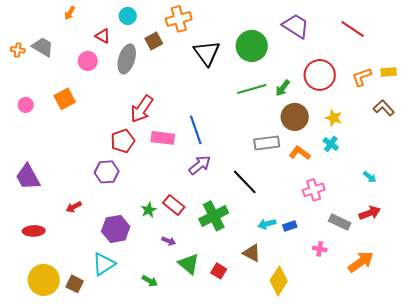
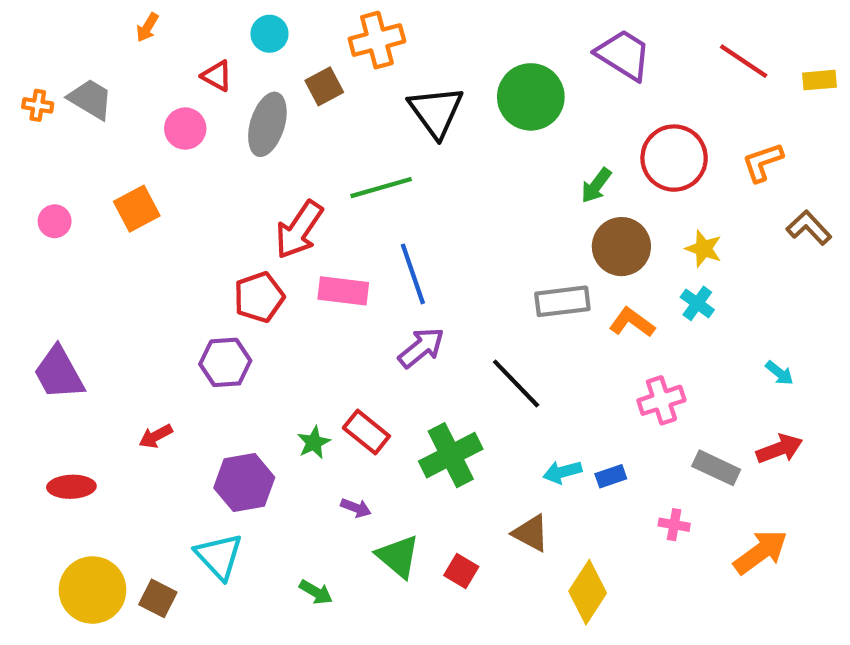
yellow rectangle: (389, 72) -> (819, 80), moved
green line: (252, 89) -> (381, 188), moved
cyan triangle: (104, 264) -> (219, 556), turned -40

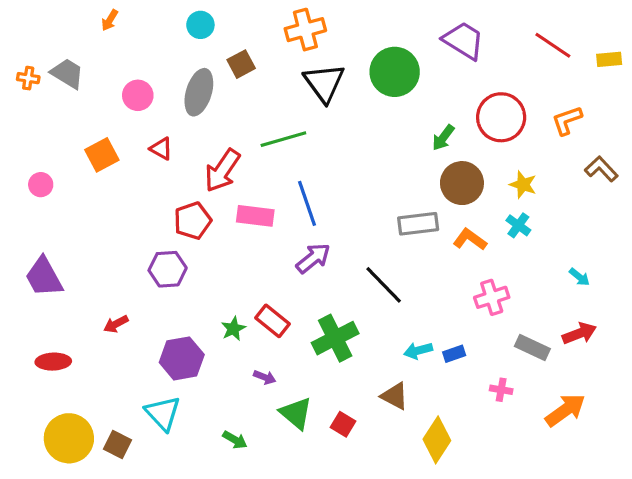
orange cross: (377, 40) -> (305, 30), moved
red triangle: (217, 76) -> (161, 149), moved
pink circle: (55, 221) -> (41, 185), moved

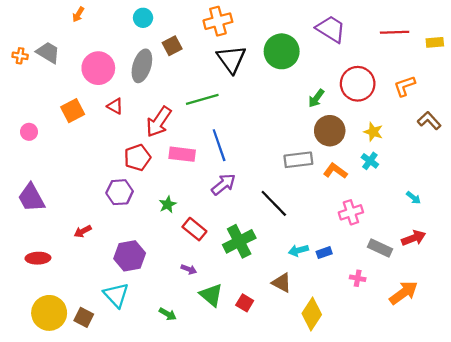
red line: (553, 45) -> (395, 32), turned -36
pink circle: (138, 95) -> (98, 68), size x1.5
green star: (233, 329) -> (168, 204), moved

